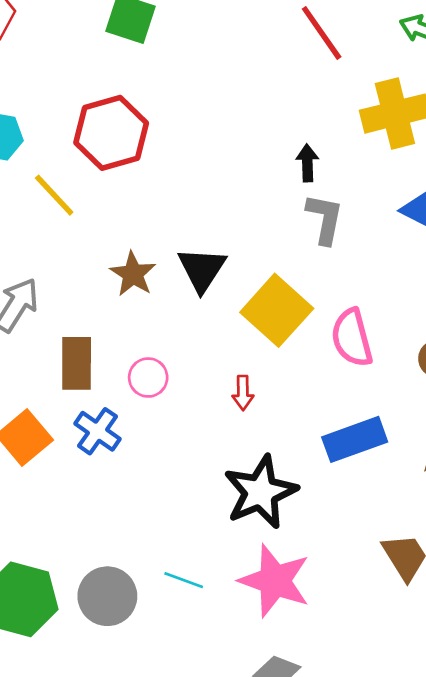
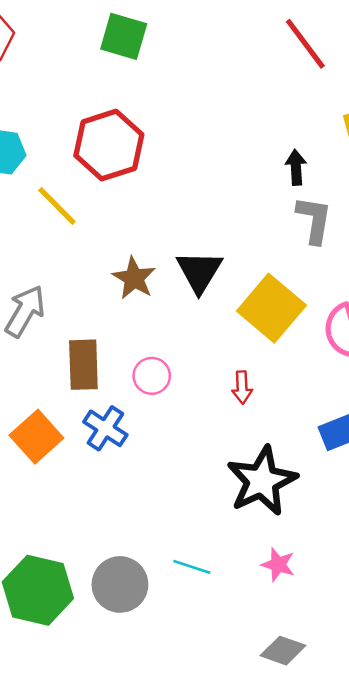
pink star: (275, 581) -> (278, 565), size x0.5

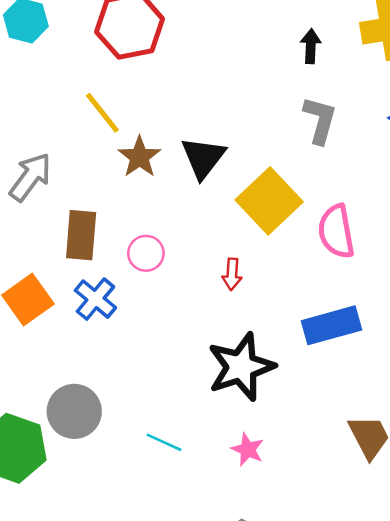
black arrow: (296, 167) -> (311, 46), moved
yellow line: (57, 206) -> (102, 113), moved
gray circle: (120, 584) -> (74, 411), moved

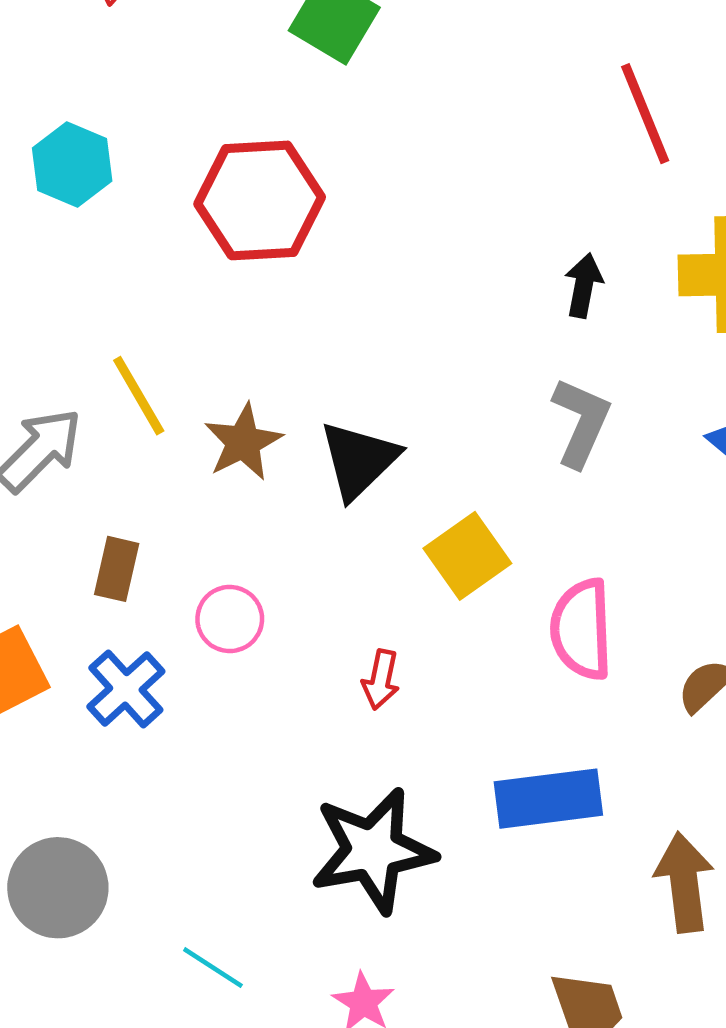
yellow line: (102, 113) -> (139, 396), moved
yellow square: (269, 201) -> (467, 556), size x0.7
brown rectangle: (81, 235) -> (117, 569), size x0.7

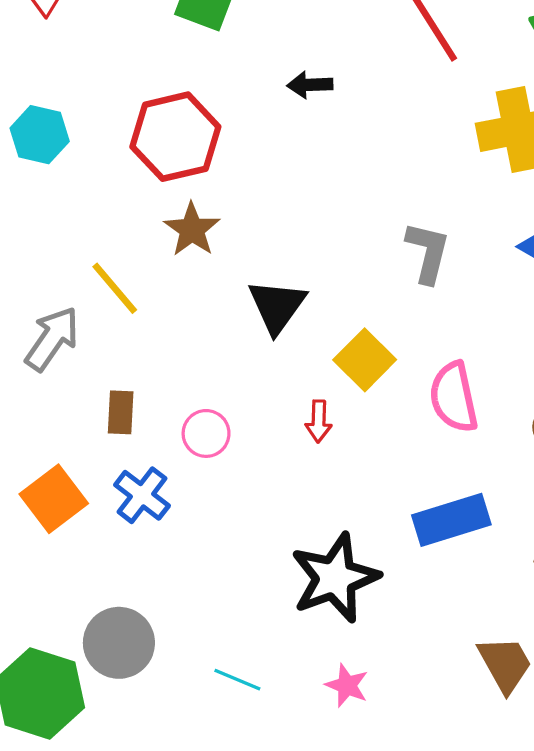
black arrow: (584, 286) -> (310, 85), moved, turned -93
brown star: (243, 442) -> (192, 229), moved
red arrow: (381, 680) -> (319, 421), moved

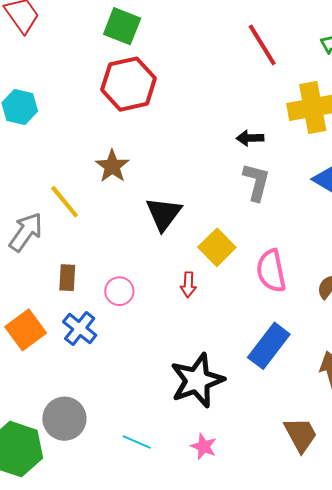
black arrow: (310, 85) -> (250, 138), moved
red hexagon: (175, 137) -> (129, 84), moved
blue rectangle: (451, 520) -> (269, 346), turned -36

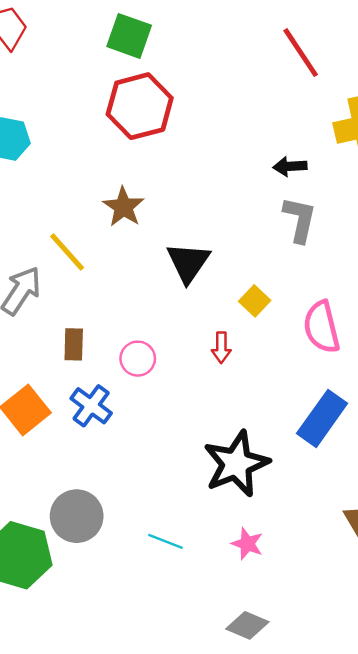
yellow square: (217, 247) -> (255, 301), size x0.7

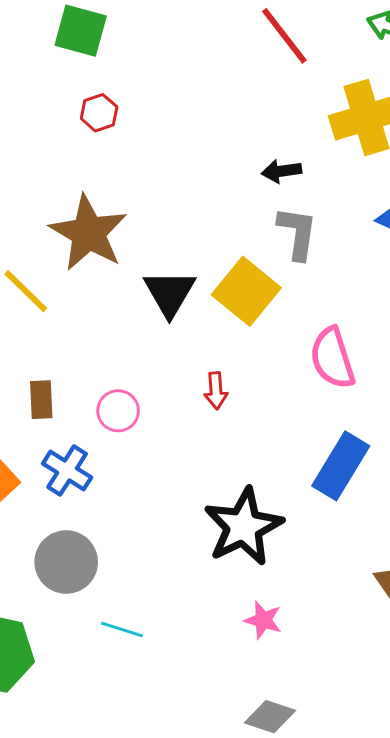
red hexagon: (140, 106) -> (99, 113), size x0.5
brown star: (124, 207) -> (88, 233), size x1.6
yellow square: (255, 301) -> (246, 291), moved, size x1.8
gray circle: (77, 516) -> (66, 562), moved
cyan line: (166, 541) -> (122, 629), moved

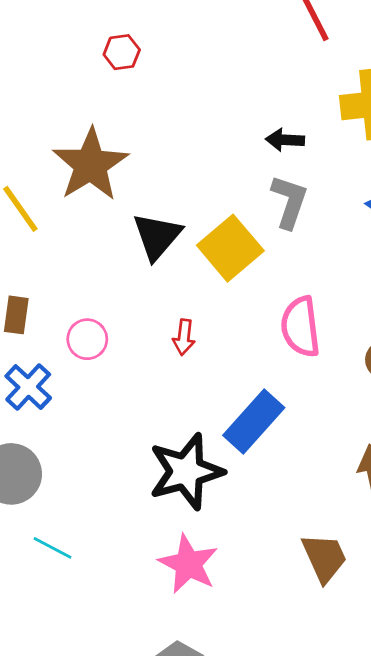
blue rectangle: (341, 466) -> (254, 422), moved
pink star: (263, 620) -> (188, 564), size x1.6

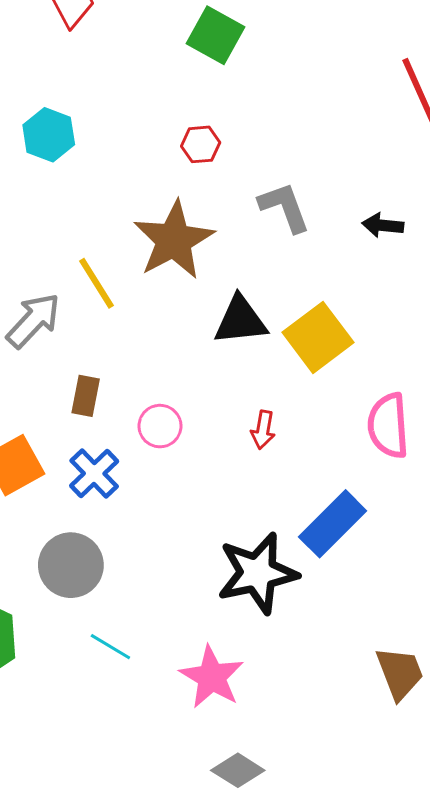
red hexagon: (122, 52) -> (201, 144), moved
gray L-shape: (289, 202) -> (284, 207), moved, turned -42
black triangle: (157, 236) -> (240, 320), turned 40
pink star: (188, 564) -> (212, 677), moved

